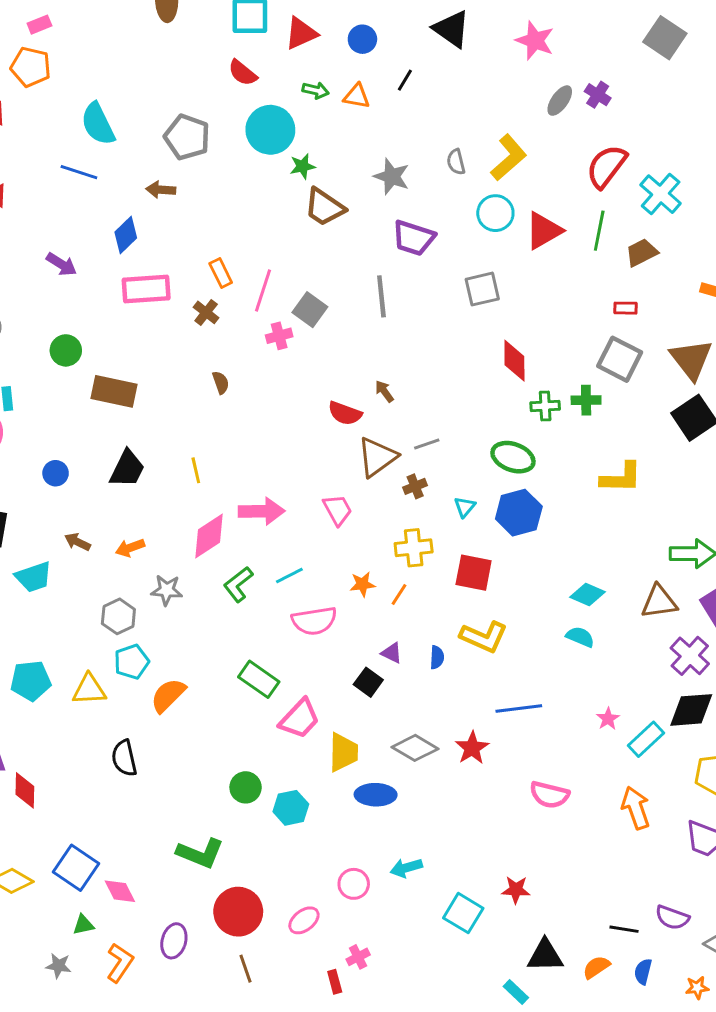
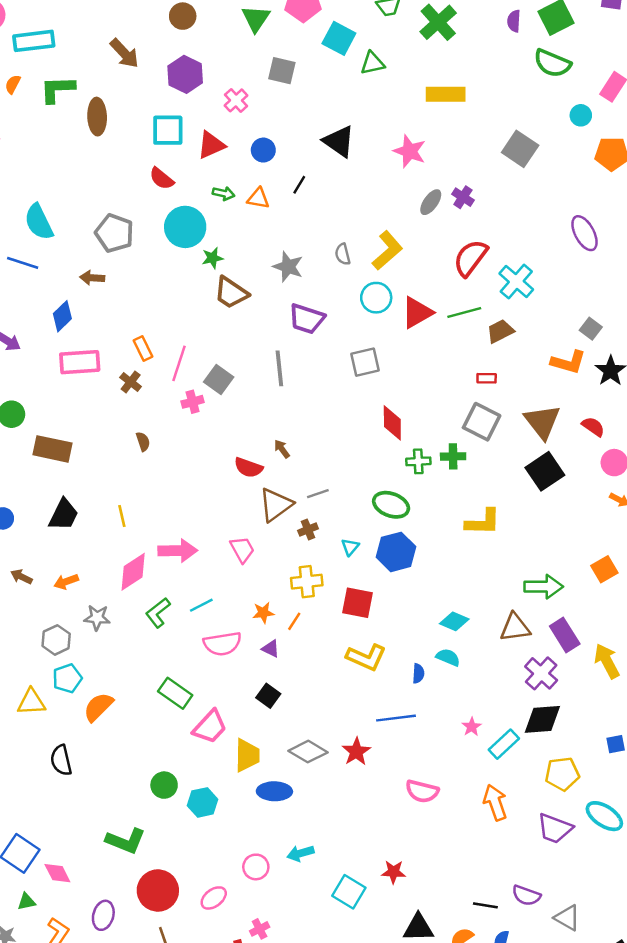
green line: (599, 231) -> (464, 313), turned 64
purple triangle: (392, 653) -> (271, 649), moved
blue semicircle: (437, 657) -> (418, 673), moved

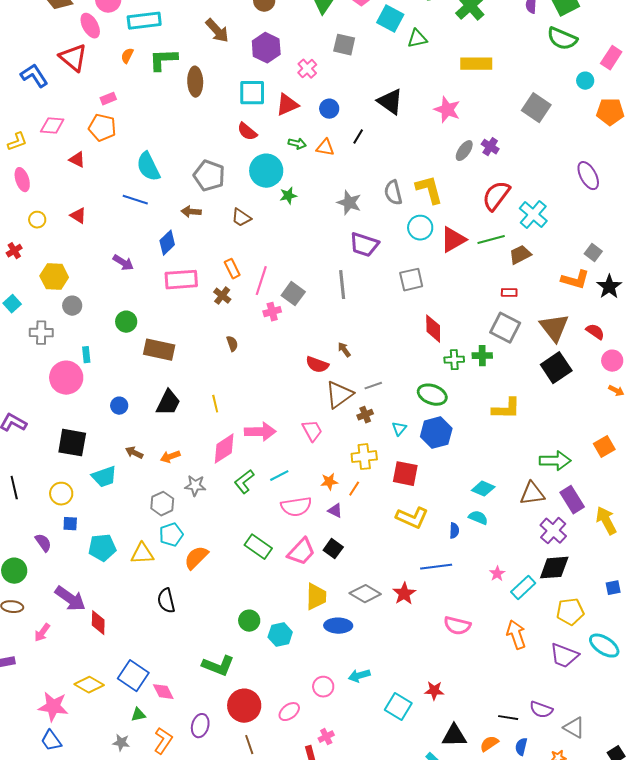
yellow L-shape: (387, 251) -> (429, 190), turned -64
gray semicircle: (343, 254) -> (393, 193), size x1.4
brown trapezoid: (231, 293) -> (241, 218), moved, size x0.7
pink trapezoid: (210, 727) -> (301, 552), moved

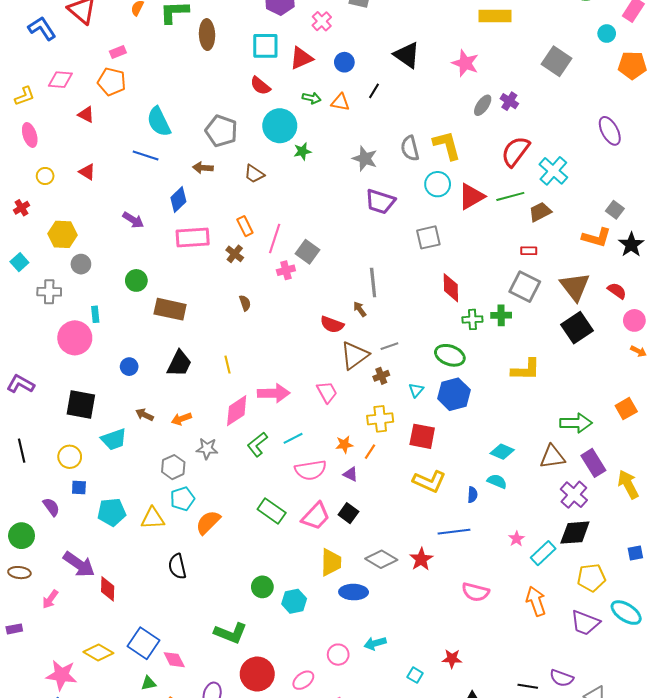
gray line: (342, 285) -> (373, 283), moved
cyan square: (398, 707) -> (415, 675), size x0.6

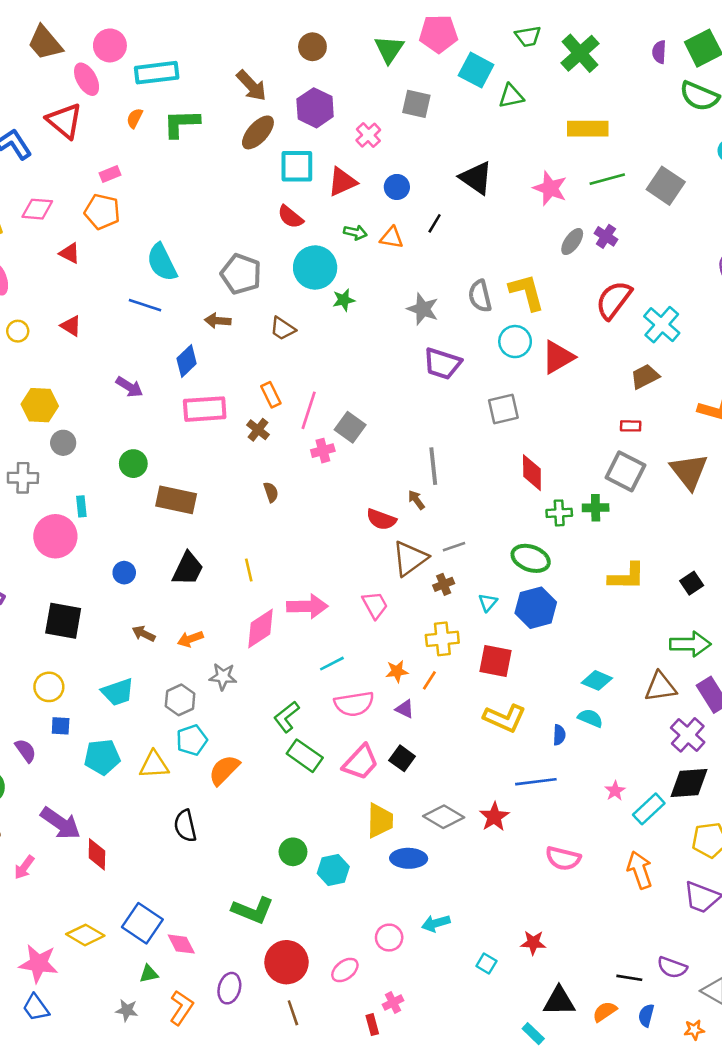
brown ellipse: (207, 35) -> (258, 132), moved, turned 44
green line: (510, 196) -> (607, 179), moved
black square: (577, 328) -> (692, 583), moved, size x0.6
cyan trapezoid: (114, 439) -> (118, 692), moved
green L-shape: (257, 444) -> (287, 717), moved

